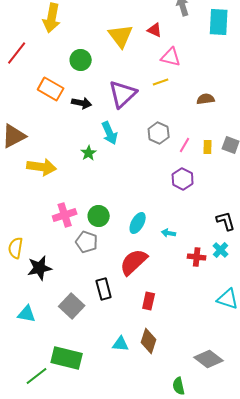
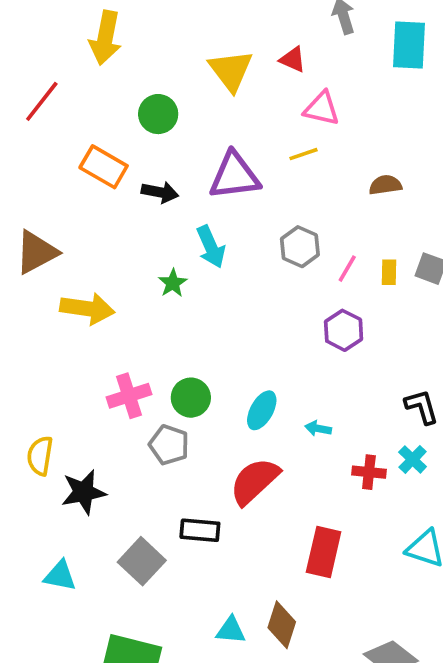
purple triangle: (123, 94) -> (234, 176), turned 36
black rectangle: (104, 289) -> (200, 530), turned -70
red rectangle: (149, 301) -> (324, 552), moved, size x1.5

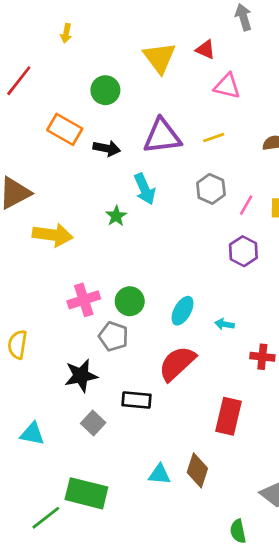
yellow arrow: (105, 38) -> (66, 33), size x0.5
yellow line: (304, 154) -> (214, 138), moved
black star: (84, 492) -> (81, 376), moved
gray square: (142, 561) -> (93, 423), size x0.7

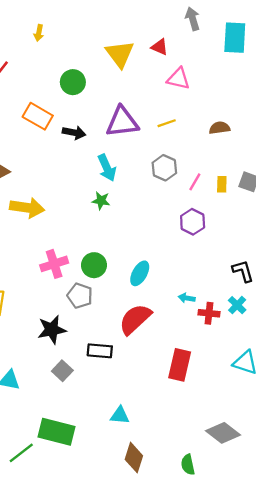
green star: (116, 216) -> (101, 201), moved, turned -30
cyan arrow: (224, 324) -> (187, 298), moved
brown diamond: (197, 470) -> (134, 458), moved

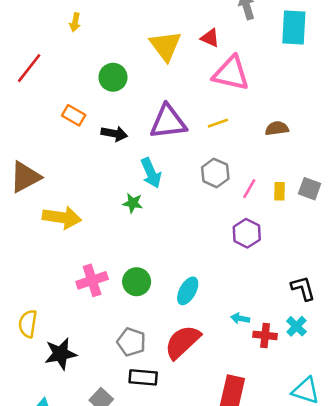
pink triangle: (178, 79) -> (231, 73), size x1.4
orange rectangle: (38, 116) -> (74, 115), size x0.7
green star: (101, 201) -> (133, 203), moved
gray pentagon: (80, 296) -> (131, 342), moved
black star: (52, 330) -> (61, 354), moved

